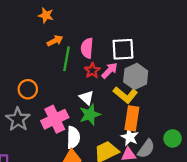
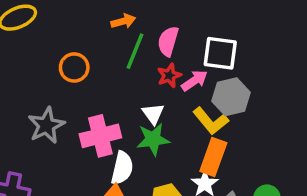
orange circle: (28, 89) -> (74, 67), moved

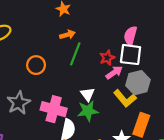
pink semicircle: (168, 41) -> (130, 36), moved
red star: (169, 76) -> (107, 58), moved
pink cross: (100, 136) -> (54, 109), turned 30
orange rectangle: (213, 157) -> (141, 125), moved

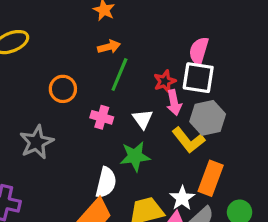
pink arrow: (114, 72) -> (174, 103), turned 112
white triangle: (88, 94) -> (143, 119), moved
pink cross: (54, 109) -> (102, 117), moved, size x0.6

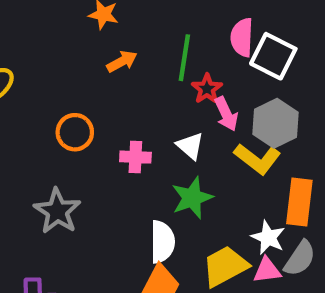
green line: (119, 74) -> (184, 58), moved
white square: (198, 78) -> (273, 56), moved, turned 32

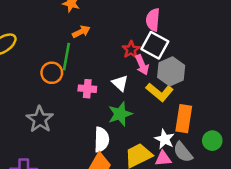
white square: (273, 56) -> (155, 45), moved
green line: (184, 58) -> (66, 57), moved
gray semicircle: (300, 258) -> (183, 152), turned 105

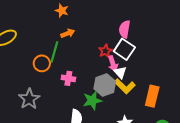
gray hexagon: (171, 71) -> (105, 85), moved
white triangle: (120, 83) -> (120, 72), moved
orange rectangle: (184, 119) -> (152, 96), moved

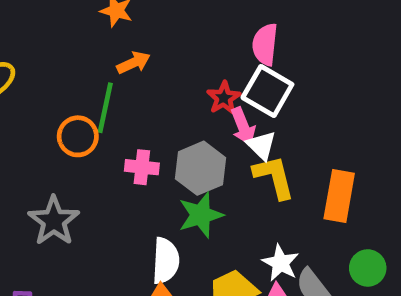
gray hexagon: (105, 85) -> (200, 168), moved
yellow L-shape: (125, 86) -> (274, 177), turned -145

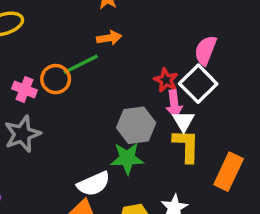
red star: (224, 98) -> (166, 80), turned -30
green line: (105, 108) -> (81, 64), turned 36
pink cross: (142, 167) -> (25, 89), moved
white semicircle: (166, 261) -> (94, 184), turned 48

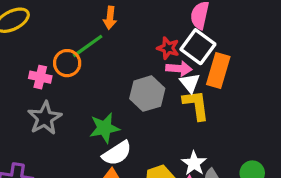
orange arrow: (109, 38) -> (110, 18), turned 115
pink arrow: (174, 104) -> (179, 69), turned -70
green star: (127, 158) -> (104, 128), moved
orange rectangle: (229, 172) -> (218, 70), moved

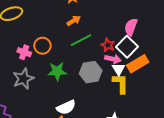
orange arrow: (110, 18) -> (74, 21), turned -136
green line: (88, 46) -> (81, 40), moved
orange rectangle: (218, 70) -> (138, 64), turned 35
green star: (104, 128) -> (57, 71), moved

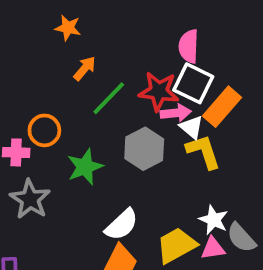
red star: (108, 45) -> (159, 91), size x1.5

